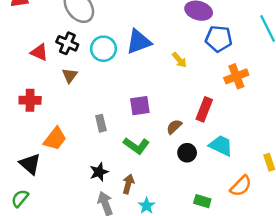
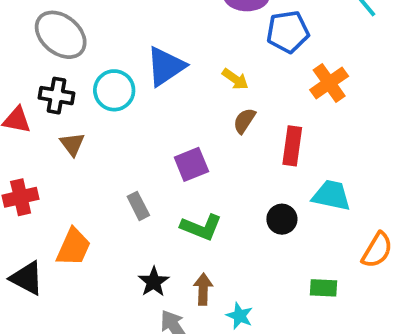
brown semicircle: (174, 127) -> (244, 121), moved
black triangle: (30, 164) -> (27, 278), moved

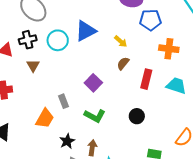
orange cross: (329, 83) -> (169, 49), turned 36
black cross: (57, 96) -> (28, 40), turned -30
purple square: (191, 164) -> (93, 83), turned -30
cyan trapezoid: (331, 195) -> (176, 86), moved
orange trapezoid: (73, 247) -> (45, 118), moved

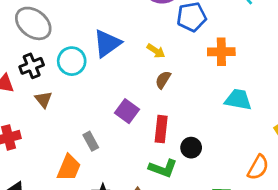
red rectangle: (146, 79) -> (161, 129), moved
green L-shape: (95, 116) -> (163, 168), moved

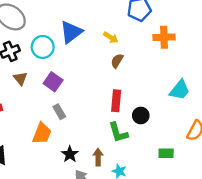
cyan trapezoid: (238, 100) -> (180, 90), moved, turned 120
purple square: (127, 111) -> (53, 82), moved
green L-shape: (163, 168) -> (118, 133), turned 55

